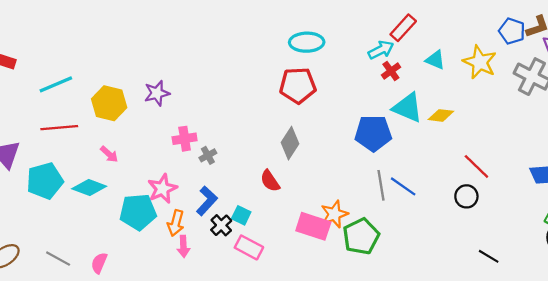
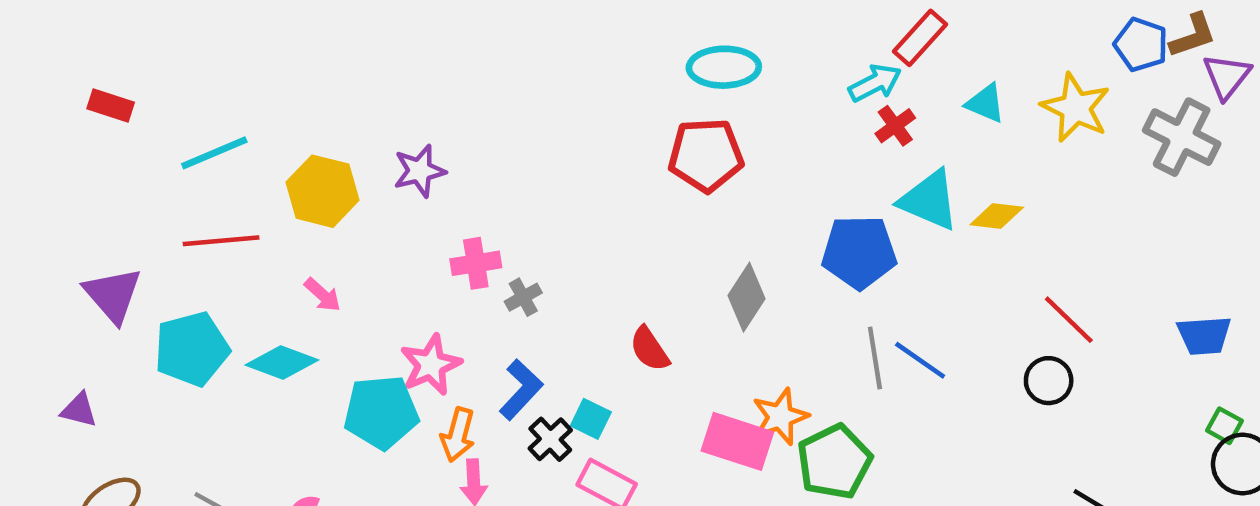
gray diamond: (290, 143) -> (746, 297), moved

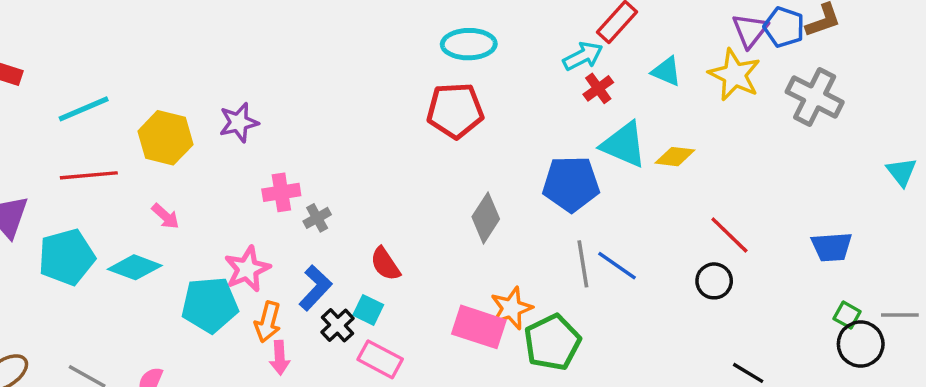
purple triangle: (1227, 76) -> (750, 30), moved
red semicircle: (649, 349) -> (385, 264), moved

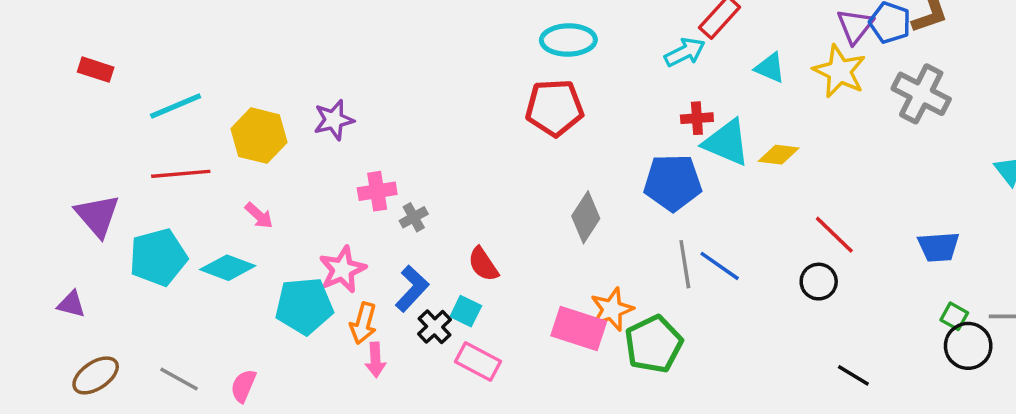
red cross: (598, 88) -> (697, 118), moved, turned 32

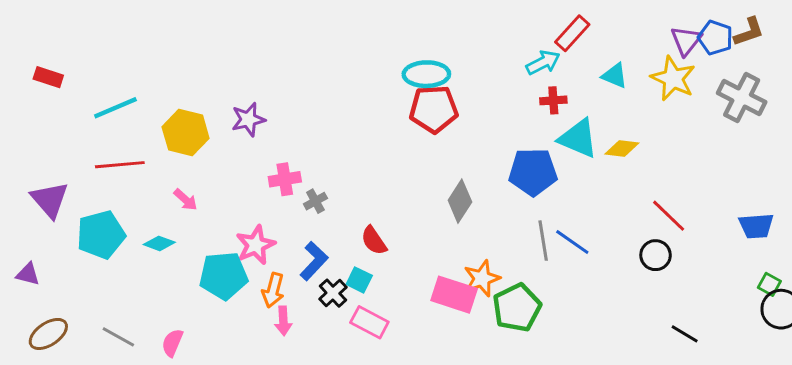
cyan ellipse: (568, 40) -> (426, 74), moved
red cross: (697, 118) -> (553, 100), moved
cyan diamond: (228, 268) -> (159, 243), size x0.7

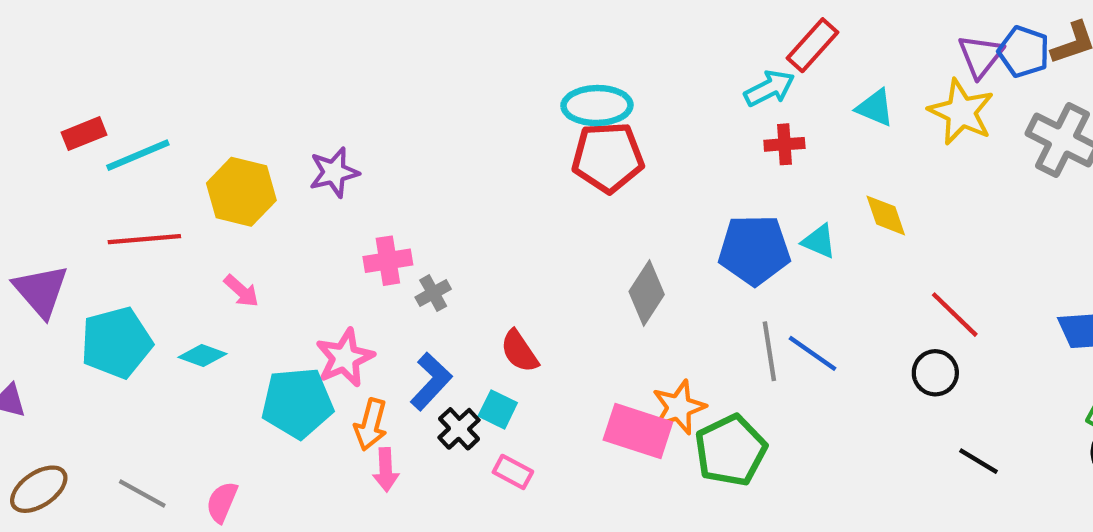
red rectangle: (48, 77) -> (84, 134), moved, turned -40
cyan triangle: (578, 138) -> (819, 241), moved, size x0.6
yellow diamond: (622, 149) -> (886, 215), turned 64
pink rectangle: (369, 322) -> (513, 472), size x0.7
black line: (685, 334) -> (978, 461), moved

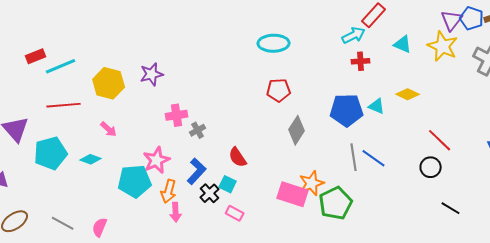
red pentagon: (608, 157) -> (279, 90), moved, size x0.7
yellow diamond: (886, 215) -> (408, 94), turned -45

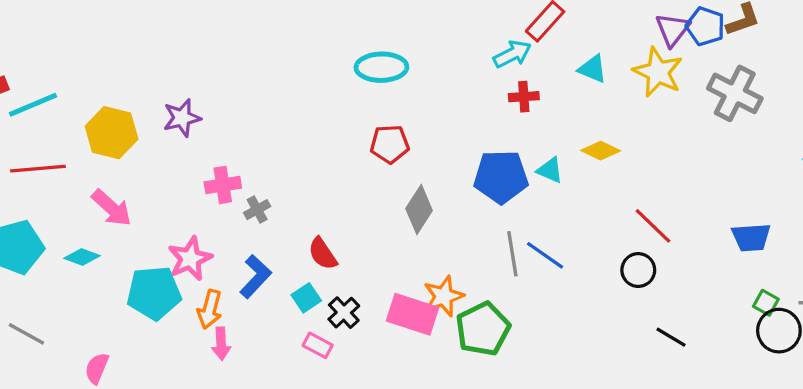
pink arrow: (109, 129) -> (112, 208), size x1.5
cyan square: (228, 184) -> (306, 298), turned 30
black cross: (210, 193) -> (344, 313), moved
gray line: (63, 223) -> (26, 334), moved

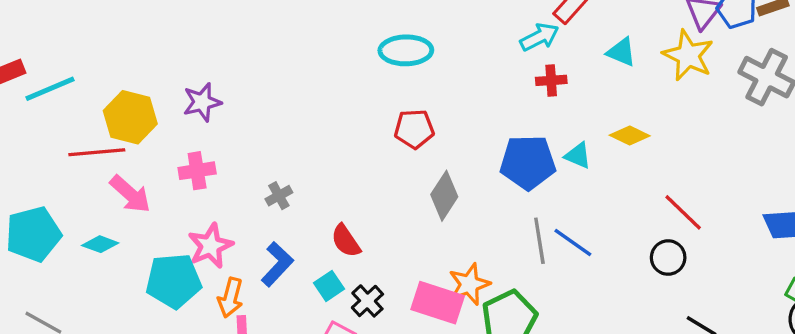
red line: (38, 169) -> (97, 152), moved
pink cross: (223, 185) -> (197, 171), moved

